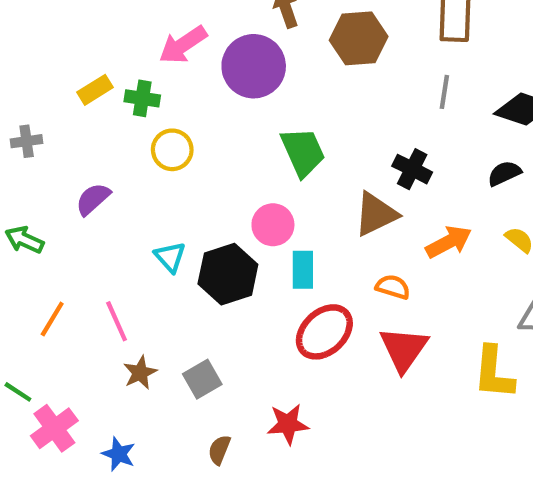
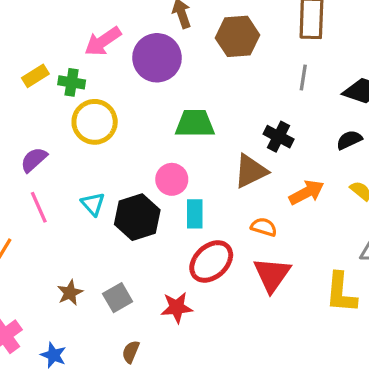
yellow circle: (172, 150) -> (95, 122), size x1.4
green trapezoid: (303, 152) -> (195, 123), turned -66
pink line: (117, 321) -> (39, 207), moved
red star: (288, 424) -> (177, 307), moved

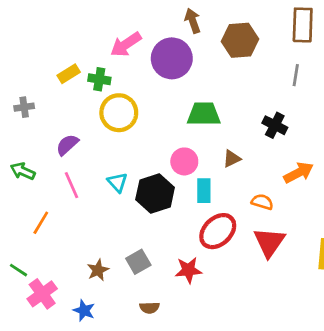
brown triangle: (251, 171) -> (232, 159), moved, size x0.6
brown star: (70, 293) -> (98, 270), moved
brown semicircle: (131, 352) -> (149, 308), turned -114

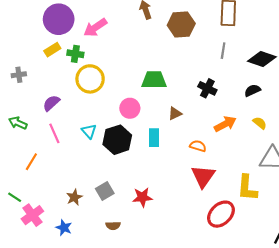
purple circle: (172, 58) -> (59, 19), moved
pink circle: (184, 161) -> (130, 108), moved
red ellipse: (218, 231) -> (221, 214), moved

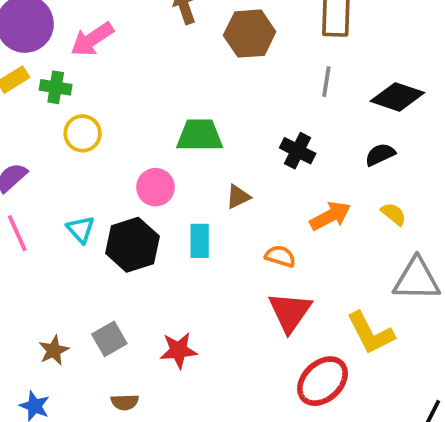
yellow circle: (90, 79) -> (83, 133), size x0.7
yellow L-shape: (247, 188) -> (371, 333), turned -32

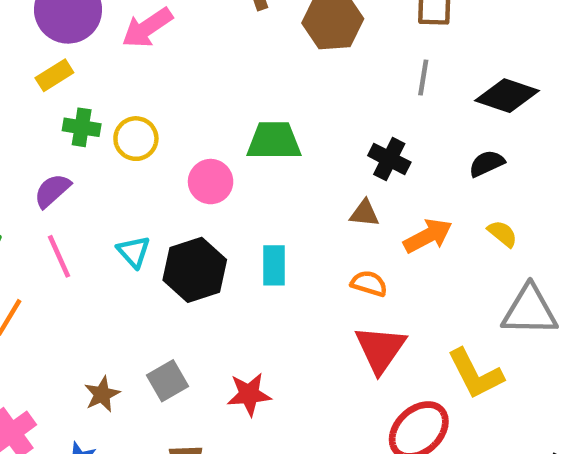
green cross: (56, 87) -> (82, 127), moved
pink circle: (155, 187) -> (211, 182), moved
brown triangle: (238, 197) -> (364, 213), moved, turned 32

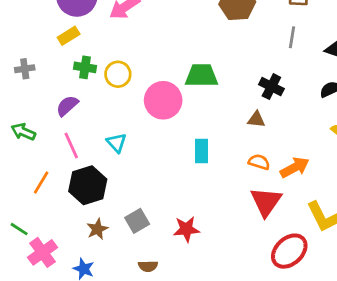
pink circle: (211, 182) -> (163, 100), size x1.4
orange arrow: (428, 236) -> (295, 167), moved
black hexagon: (195, 270) -> (88, 185), moved

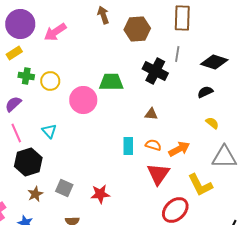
black cross: (271, 87) -> (155, 71), moved, size x1.4
cyan rectangle: (202, 151) -> (128, 146), moved
gray square: (137, 221) -> (64, 188), turned -36

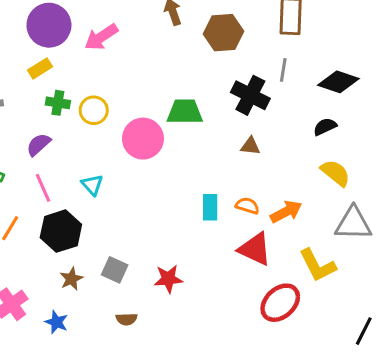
brown triangle: (151, 114) -> (250, 146), moved
yellow semicircle: (212, 123) -> (335, 173), size x1.5
red triangle: (158, 174) -> (255, 249), turned -40

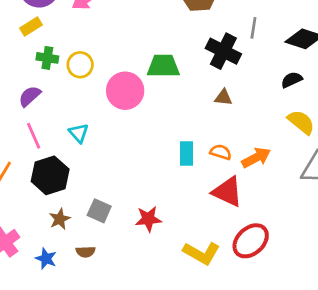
yellow L-shape: (318, 265) -> (202, 253), moved, turned -33
brown semicircle: (127, 319) -> (86, 252), moved

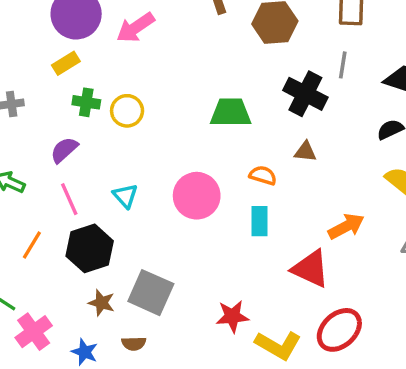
pink circle: (125, 91) -> (197, 196), moved
orange semicircle: (221, 152) -> (263, 175), moved
gray square: (99, 211) -> (151, 293), size x1.5
brown star: (60, 219) -> (102, 303), turned -30
red star: (148, 219) -> (232, 316), moved

